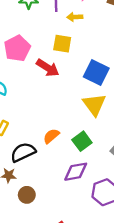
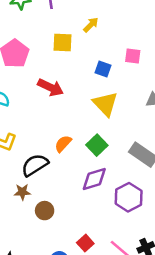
yellow arrow: (75, 17) -> (91, 25), moved, turned 144
red arrow: (48, 68) -> (51, 87), moved
blue square: (96, 72) -> (103, 69), size x0.6

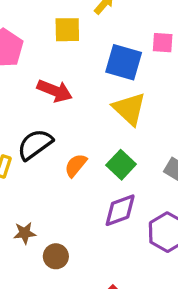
blue square: (103, 69) -> (124, 62), size x1.6
black semicircle: (35, 165) -> (35, 144), moved

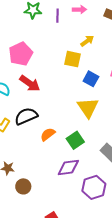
yellow square: (67, 30) -> (72, 59), moved
blue square: (124, 62) -> (91, 79), size x0.7
red arrow: (55, 91) -> (30, 83), moved

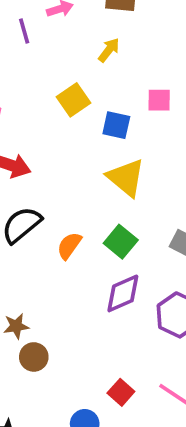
yellow arrow: (87, 41) -> (109, 50), moved
yellow square: (72, 59) -> (73, 100), turned -30
brown circle: (23, 186) -> (34, 357), moved

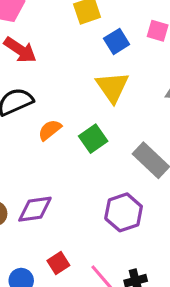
blue square: (116, 125) -> (117, 41), turned 30
purple diamond: (123, 293) -> (35, 209), moved

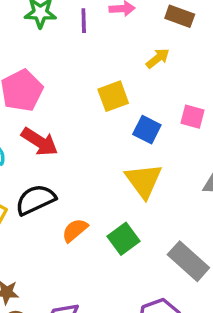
blue square: (117, 41) -> (147, 130), turned -30

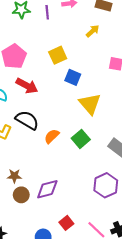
yellow square: (113, 96) -> (58, 55), moved
blue square: (147, 130) -> (73, 77), moved
black semicircle: (35, 200) -> (27, 120), turned 60

